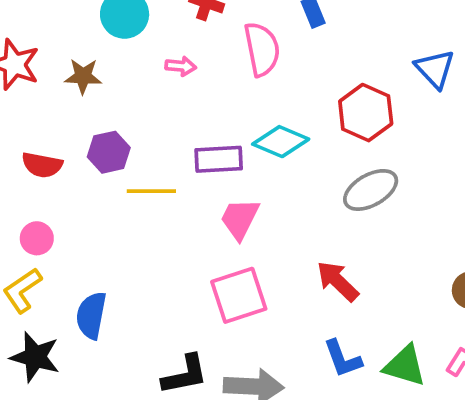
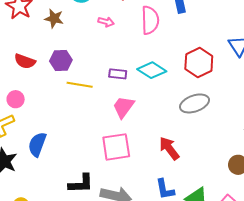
purple rectangle: (219, 159) -> (118, 74), size x0.7

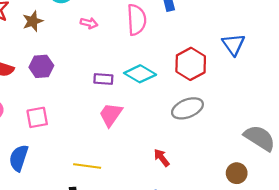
brown star: (54, 18) -> (33, 21), turned -30
yellow line: (80, 85) -> (87, 166), moved
pink square: (116, 147) -> (37, 117), moved, size x0.7
red arrow: (169, 148) -> (162, 158), size x0.7

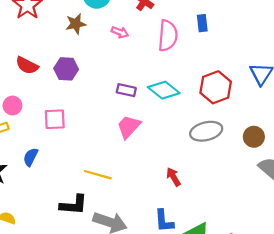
brown star: (33, 21) -> (76, 24), moved
blue semicircle: (19, 158) -> (31, 157), size x0.7
brown circle: (237, 173) -> (254, 137), moved

